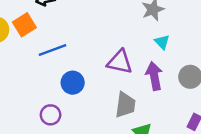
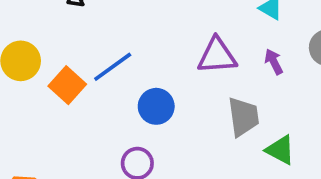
orange square: (24, 25) -> (67, 85), moved
purple arrow: (154, 76) -> (274, 62), size x0.6

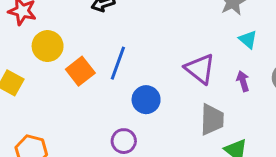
purple triangle: (217, 56) -> (200, 69), turned 32
blue line: (113, 67) -> (118, 63), turned -44

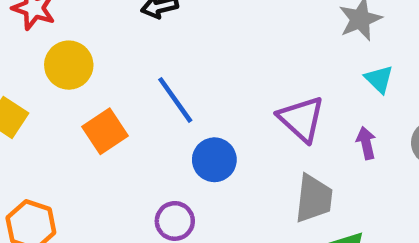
blue line: (118, 63) -> (175, 100), turned -60
orange square: (80, 71) -> (105, 131), moved

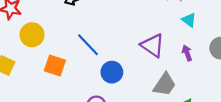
orange square: (105, 131) -> (55, 66), turned -30
gray trapezoid: (314, 198) -> (165, 85), turned 35

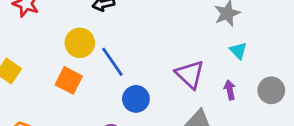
yellow circle: (32, 35) -> (80, 43), moved

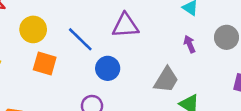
yellow circle: (80, 43) -> (33, 29), moved
purple triangle: (190, 74) -> (125, 26), moved, turned -36

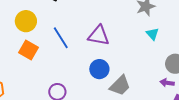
purple arrow: (190, 44) -> (167, 83), moved, turned -72
blue circle: (108, 68) -> (99, 69), moved

